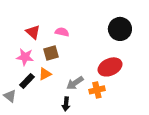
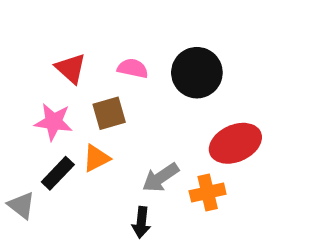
black circle: (120, 29) -> (197, 73), moved

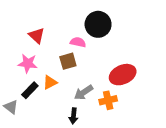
pink semicircle: (133, 68) -> (78, 42), moved
black circle: (197, 73) -> (98, 24), moved
brown square: (109, 113) -> (68, 61), moved

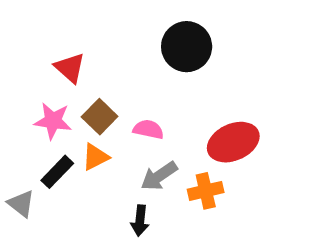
pink semicircle: (78, 42) -> (148, 129), moved
brown square: (68, 61) -> (100, 117), moved, turned -30

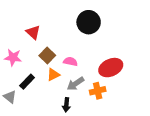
pink star: (53, 121) -> (13, 57), moved
orange triangle: (95, 157) -> (53, 75), moved

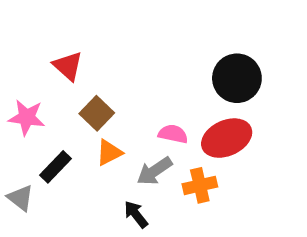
black circle: (89, 22) -> (237, 78), moved
pink semicircle: (70, 61) -> (173, 134), moved
black arrow: (66, 105) -> (136, 214), turned 136

